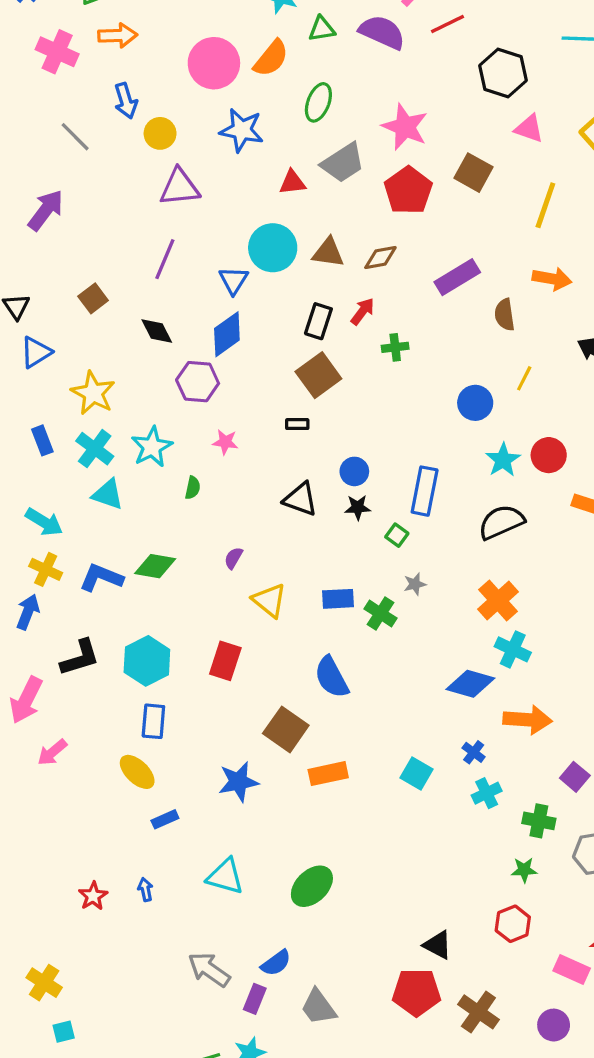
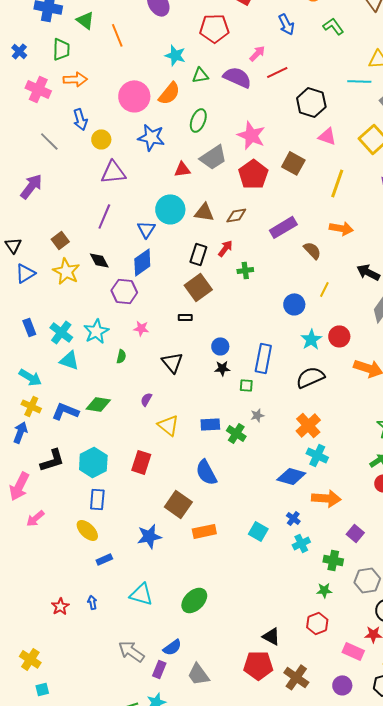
brown semicircle: (505, 315) -> (312, 250), turned 144
yellow star: (93, 393) -> (66, 271), moved
black triangle: (300, 499) -> (172, 362), moved, turned 30
green square: (397, 535) -> (246, 385), turned -32

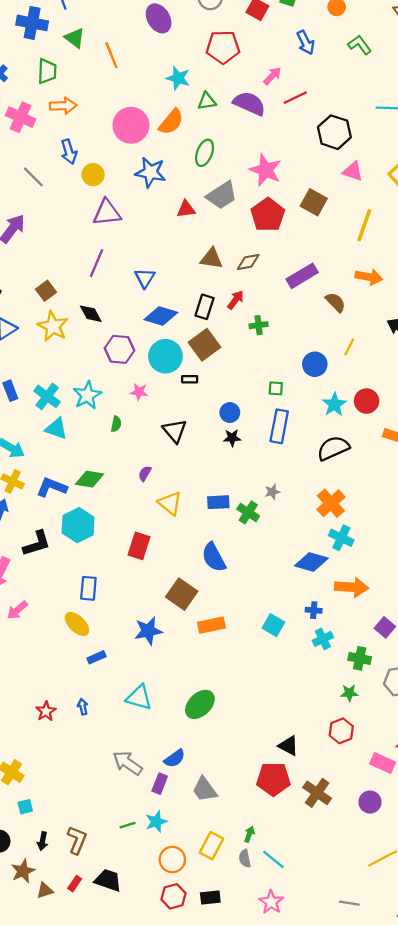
cyan circle: (170, 209) -> (165, 356), moved
blue diamond: (142, 262) -> (161, 316), moved, turned 52
green square: (246, 385) -> (276, 388), moved
cyan hexagon: (93, 462) -> (78, 525), moved
blue cross: (293, 518) -> (314, 610), turned -32

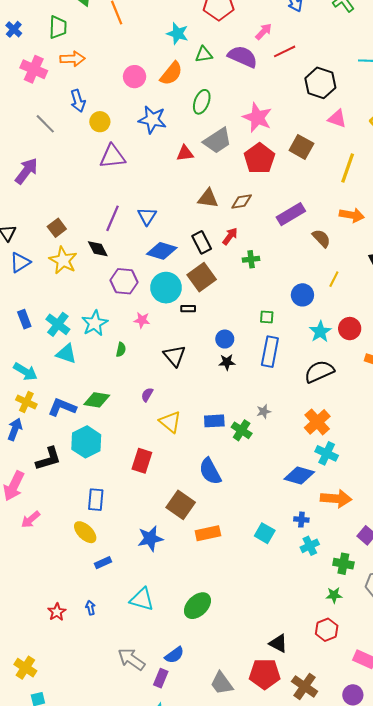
pink circle: (131, 125) -> (135, 77), size x0.7
purple line: (97, 263) -> (112, 218), moved
black rectangle: (205, 307) -> (202, 242), turned -45
gray trapezoid: (205, 789) -> (222, 683), moved

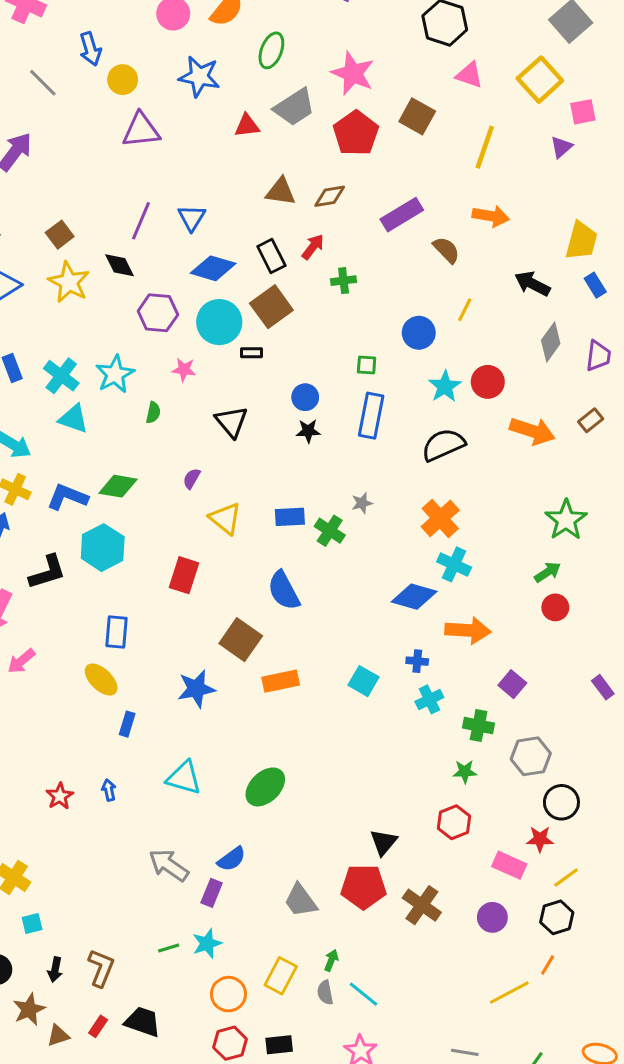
blue rectangle: (103, 563) -> (127, 724), turned -49
black triangle: (278, 643) -> (383, 842), turned 42

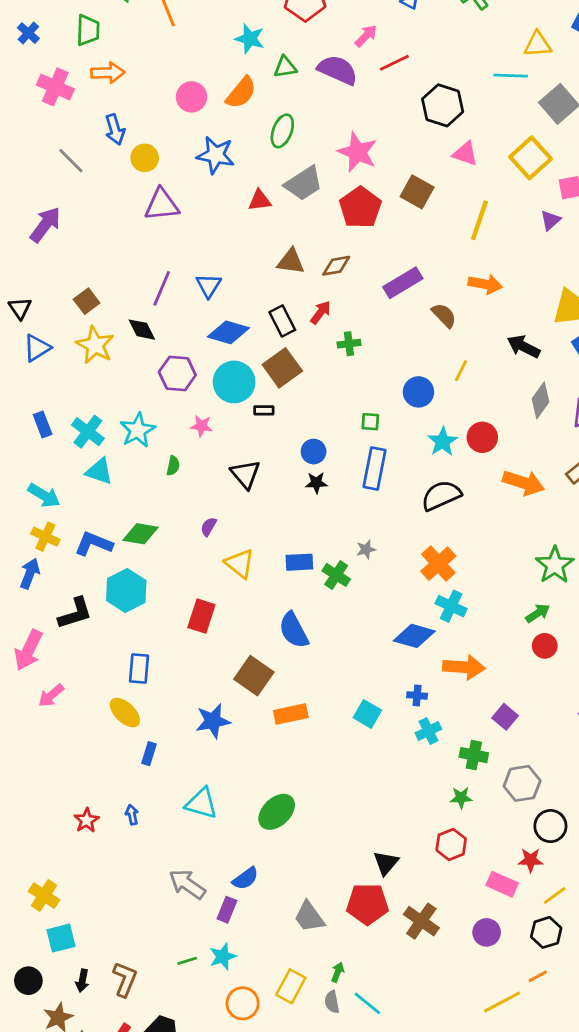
cyan square: (32, 924) -> (61, 938), size x1.5
orange line: (548, 965) -> (538, 976), turned 30

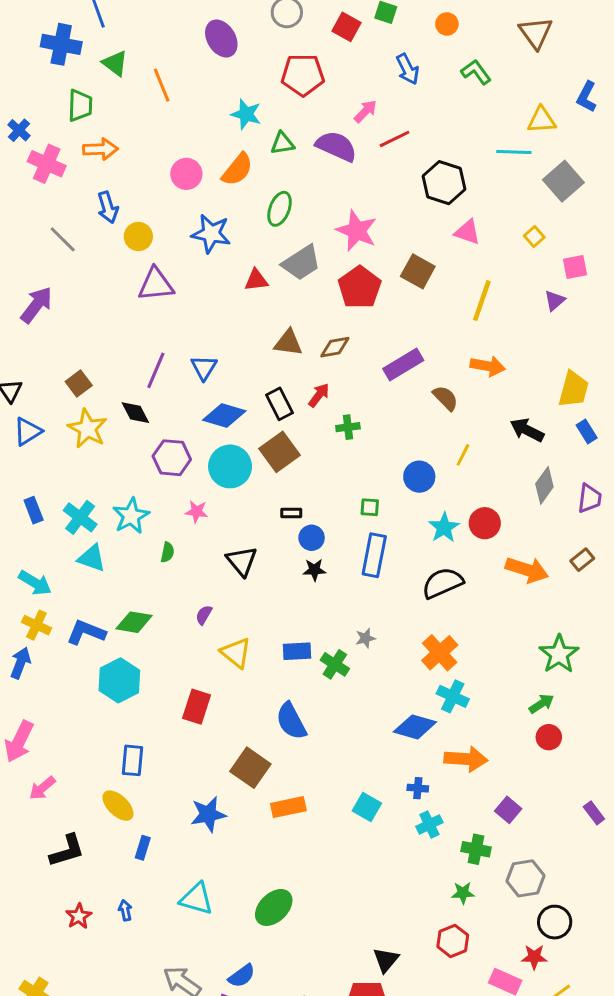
blue cross: (28, 33) -> (19, 130), moved
yellow square: (531, 158) -> (534, 236), size x0.5
black rectangle: (264, 410) -> (291, 513), moved
black L-shape: (75, 613) -> (67, 851), moved

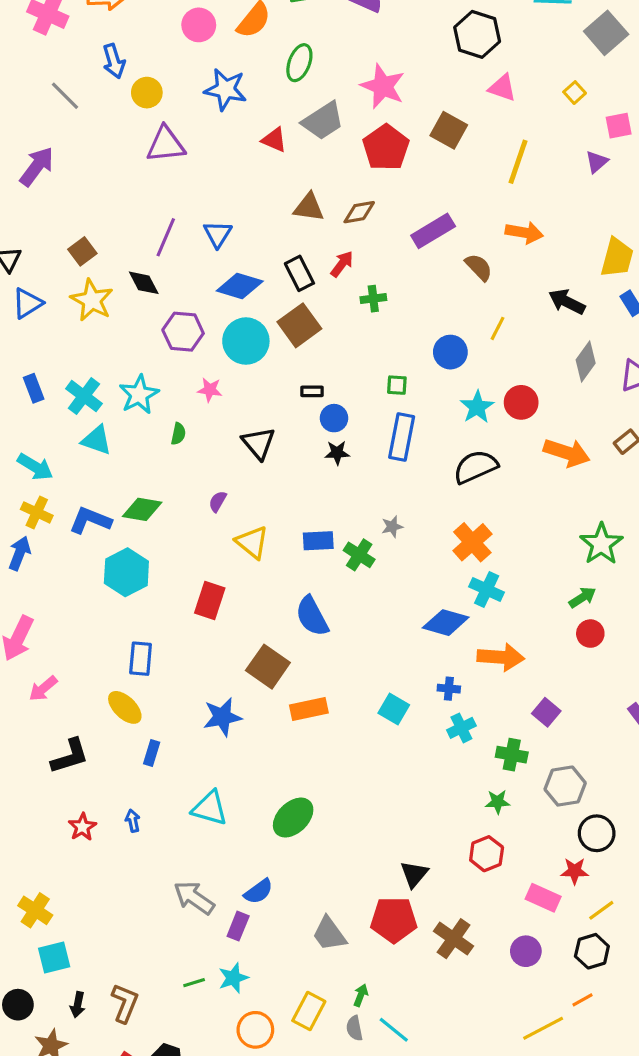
red triangle: (256, 280) -> (274, 140), turned 30

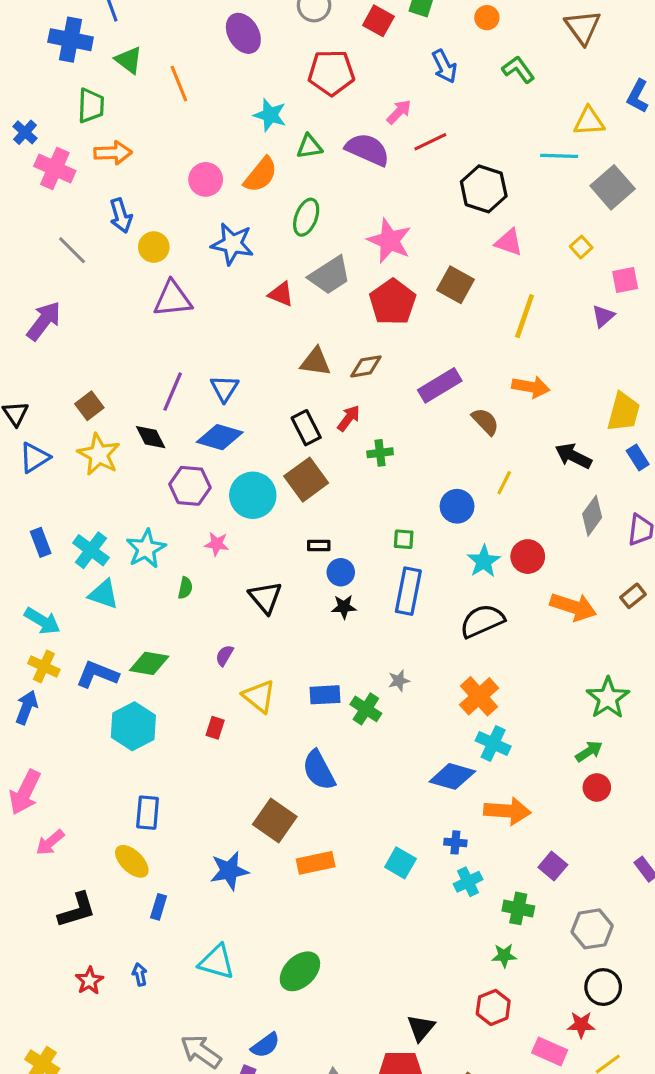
blue diamond: (240, 286) -> (220, 437), moved
red rectangle: (210, 601) -> (215, 728), moved, size x0.6
gray hexagon: (565, 786) -> (592, 929), moved

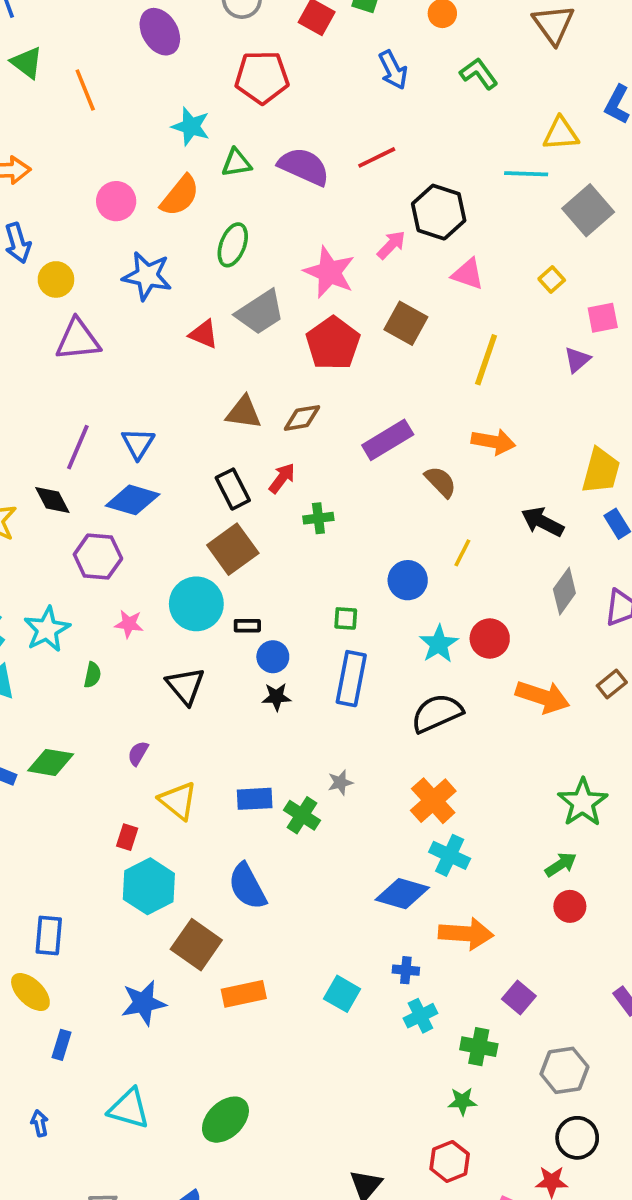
pink arrow: (399, 112) -> (391, 245), moved
cyan circle: (253, 495) -> (196, 604), moved
cyan hexagon: (133, 726) -> (149, 886), moved

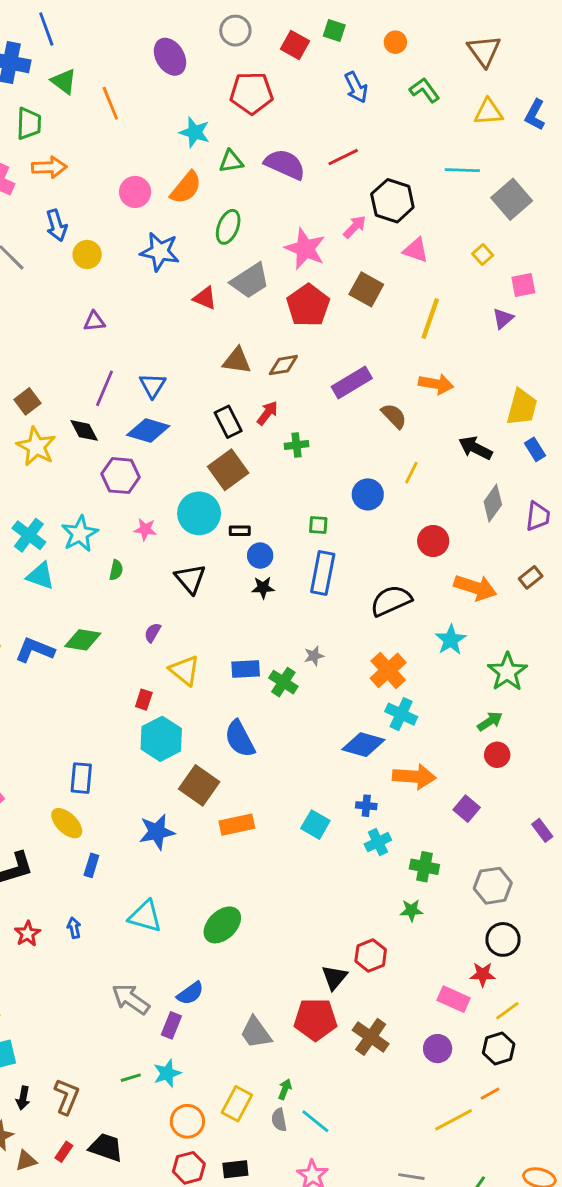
yellow triangle: (561, 134) -> (488, 112), moved
purple triangle: (78, 340) -> (94, 321), moved, size x0.6
cyan star: (439, 644) -> (451, 640), moved
purple square: (519, 997) -> (467, 809), moved
red hexagon: (450, 1161) -> (371, 955), moved

